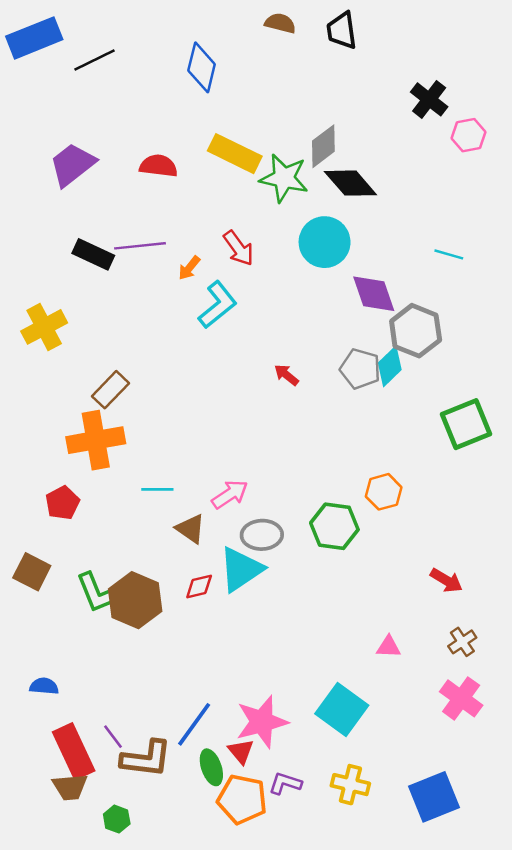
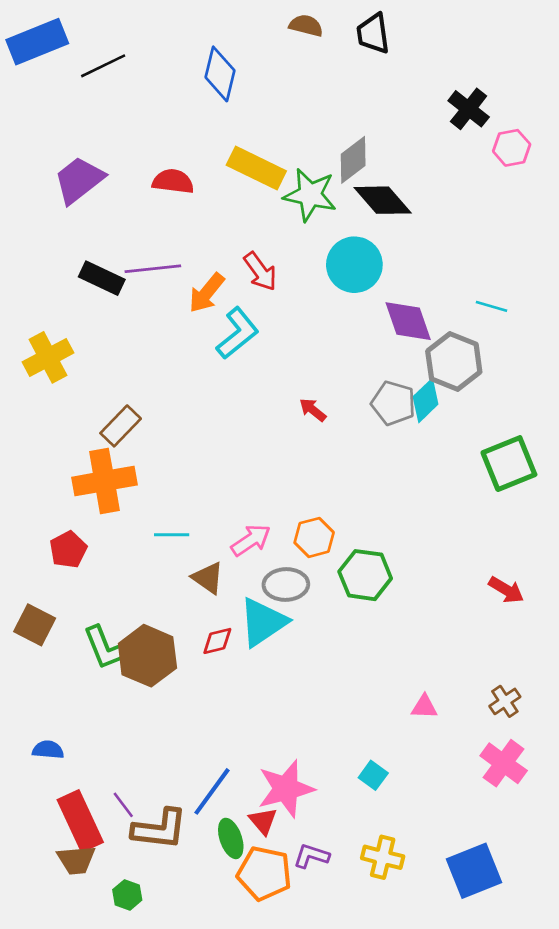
cyan line: (449, 254) -> (491, 306), moved
orange arrow: (189, 268) -> (207, 293), size x1.5
orange hexagon: (384, 492) -> (314, 537), moved
red arrow: (446, 580) -> (506, 590), moved
cyan square: (342, 710) -> (373, 775), size x0.5

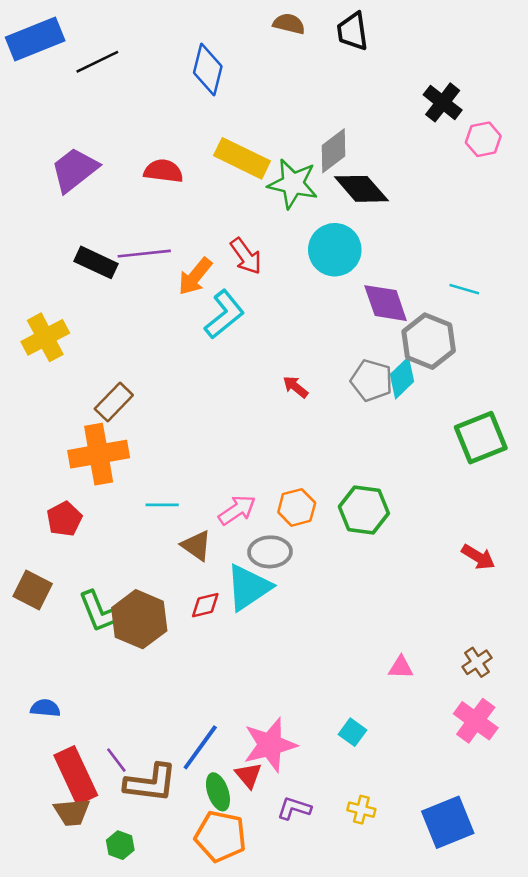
green hexagon: (365, 575) -> (364, 510), moved
yellow cross: (383, 857) -> (361, 810), size x0.7
orange pentagon: (264, 873) -> (220, 836), moved

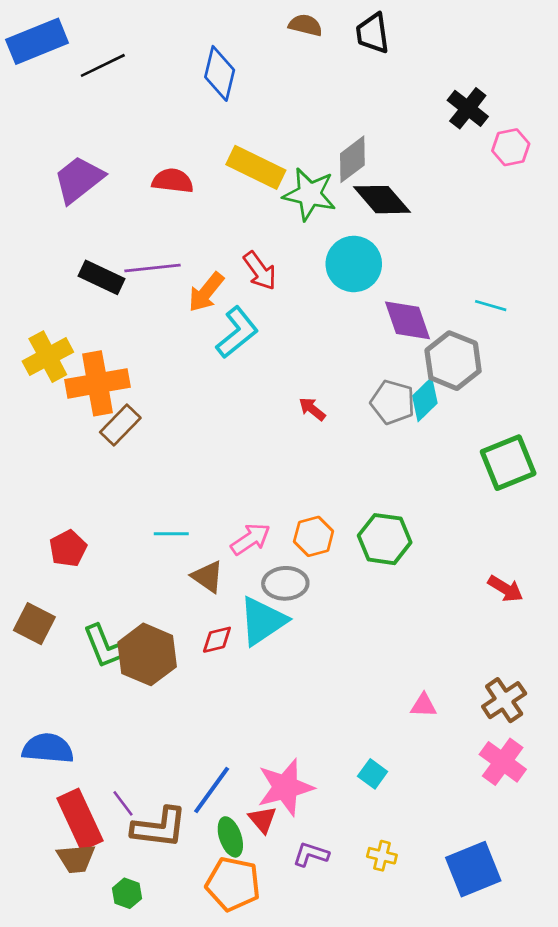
orange cross: (99, 454) -> (97, 383), moved
brown cross: (477, 662) -> (504, 700), size x1.4
blue semicircle: (45, 708) -> (48, 748), size x1.6

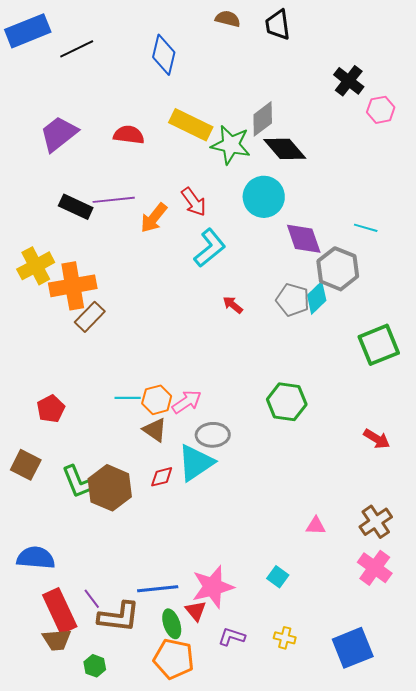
cyan L-shape: (237, 332) -> (210, 248), moved
orange hexagon: (314, 536) -> (157, 400), moved
blue line: (212, 790) -> (158, 589), turned 48

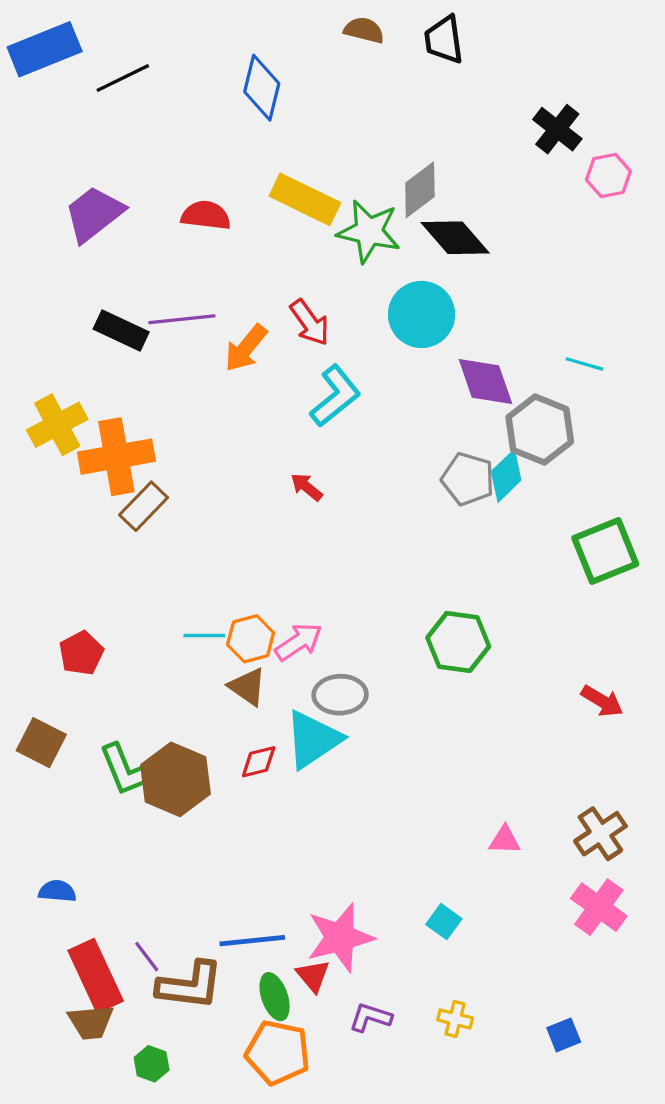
red arrow: (233, 305) -> (307, 487), moved
blue semicircle: (36, 558) -> (57, 891), size x0.6
blue square: (353, 648) -> (564, 1035), size x0.5

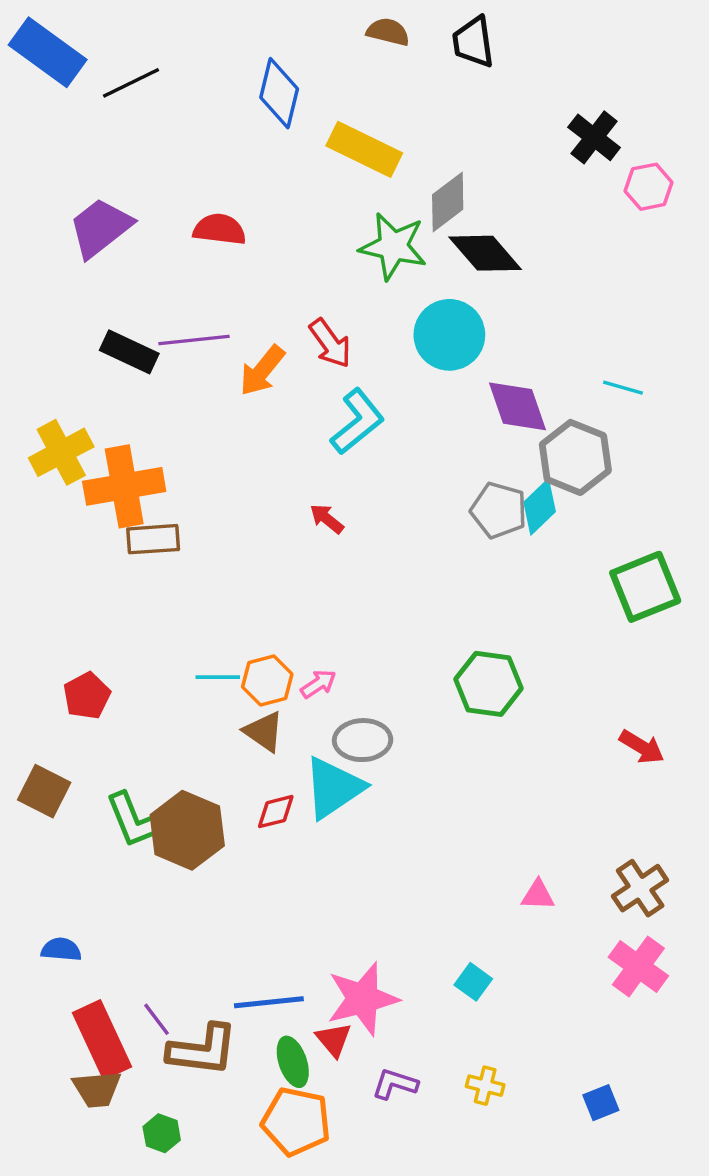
blue rectangle: (45, 49) -> (48, 52), turned 58
yellow rectangle: (305, 199) -> (364, 149), moved
brown rectangle: (144, 506) -> (153, 539), turned 42
pink arrow: (299, 642) -> (318, 684), size x0.7

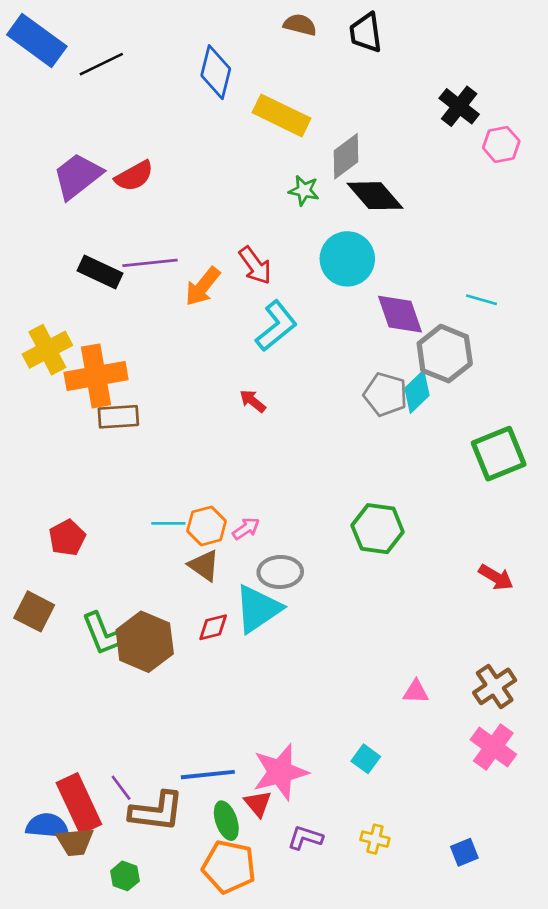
red semicircle: (220, 229) -> (134, 176), moved, turned 144
green star: (393, 246) -> (304, 190), size x0.6
blue semicircle: (61, 949) -> (47, 826), moved, size x1.4

